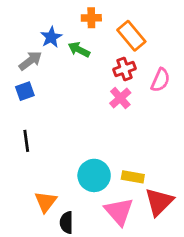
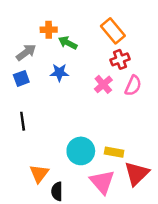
orange cross: (91, 18) -> (49, 30), moved
blue star: (51, 37) -> (59, 73), moved, turned 30
red cross: (124, 69) -> (120, 59), moved
pink semicircle: (160, 80) -> (133, 86), moved

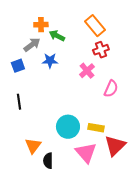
gray arrow: (26, 52) -> (32, 45), moved
pink semicircle: (133, 86) -> (111, 89), moved

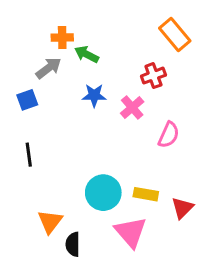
orange rectangle: (95, 26) -> (175, 35), moved
blue star: (50, 61) -> (94, 95), moved
red triangle: (115, 146) -> (182, 208), moved, size x0.7

